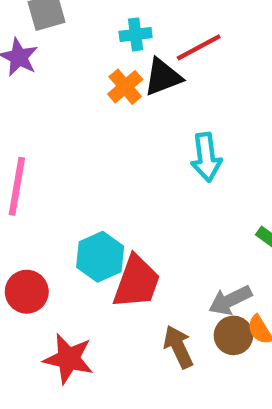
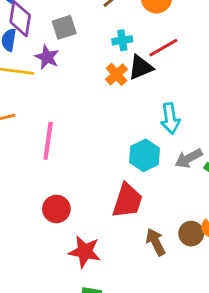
cyan hexagon: (100, 257) -> (145, 155), moved
gray arrow: (230, 300) -> (189, 158), moved

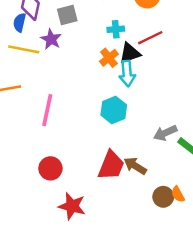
cyan arrow: (170, 119) -> (127, 74), moved
cyan hexagon: (145, 155) -> (114, 110), moved
brown arrow: (156, 242) -> (135, 166), moved, turned -35

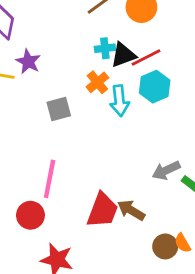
gray square: (67, 15) -> (59, 109), moved
black triangle: (130, 53) -> (123, 55), moved
pink line: (47, 110) -> (50, 179), moved
cyan hexagon: (114, 110) -> (155, 87), moved

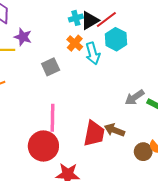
red circle: (30, 215) -> (43, 146), size x1.5

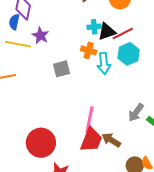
orange cross: (75, 43) -> (89, 50), turned -35
gray arrow: (135, 97) -> (136, 112), turned -30
pink line: (53, 118) -> (89, 120), moved

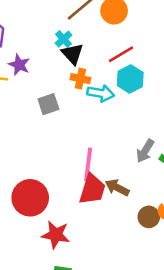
cyan cross: (94, 27) -> (64, 39), moved, turned -32
black triangle: (107, 32) -> (72, 54), moved, turned -48
cyan arrow: (104, 63) -> (101, 93), turned -70

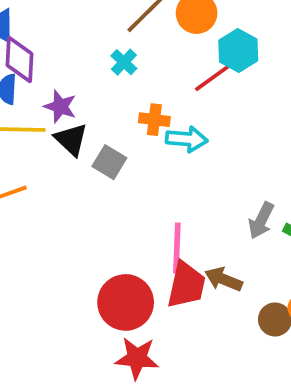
black triangle: (72, 54) -> (71, 139), moved
cyan hexagon: (130, 79) -> (238, 51), moved
gray square: (48, 104) -> (109, 162), turned -35
red circle: (30, 198) -> (126, 302), moved

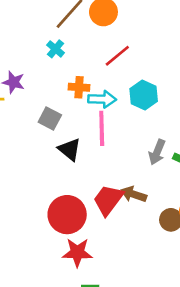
cyan hexagon: (238, 51) -> (144, 95), moved
black triangle: (71, 139) -> (70, 150), moved
pink line: (177, 248) -> (102, 128), moved
red trapezoid: (186, 285) -> (108, 200), turned -152

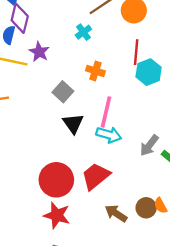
red line: (117, 56) -> (136, 52), turned -60
cyan hexagon: (144, 95) -> (149, 72), moved
cyan arrow: (102, 99) -> (109, 135), moved
brown arrow: (134, 194) -> (116, 213), moved

